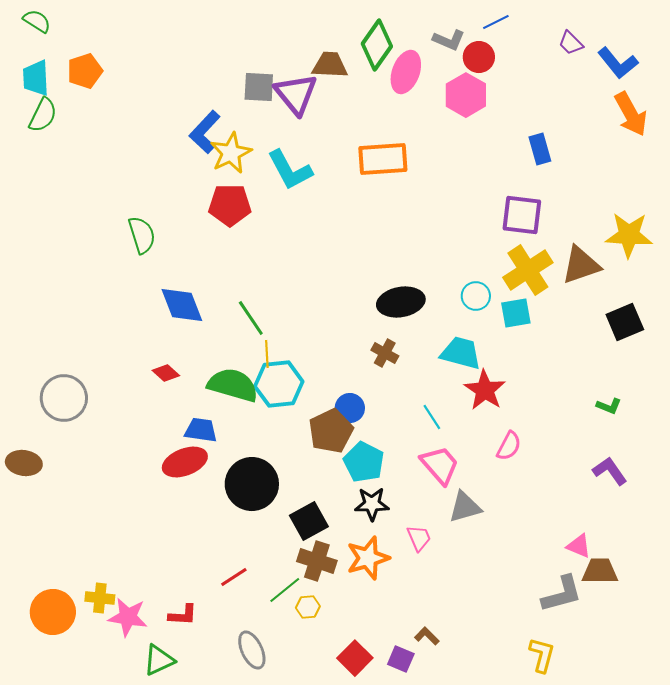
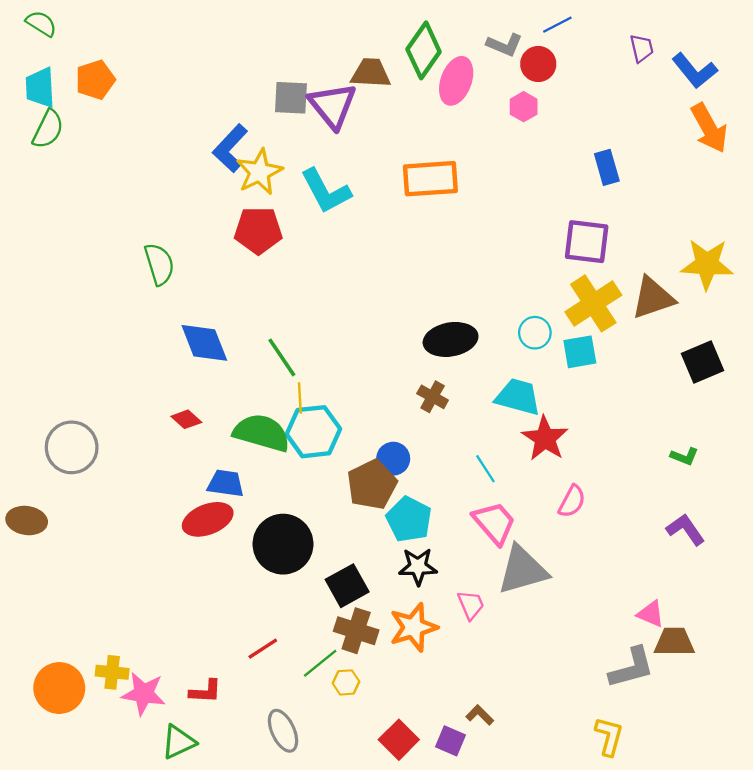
purple trapezoid: (571, 43) -> (642, 48), turned -148
pink hexagon: (466, 95) -> (524, 107), size x0.6
gray triangle: (465, 507) -> (523, 570), size x1.4

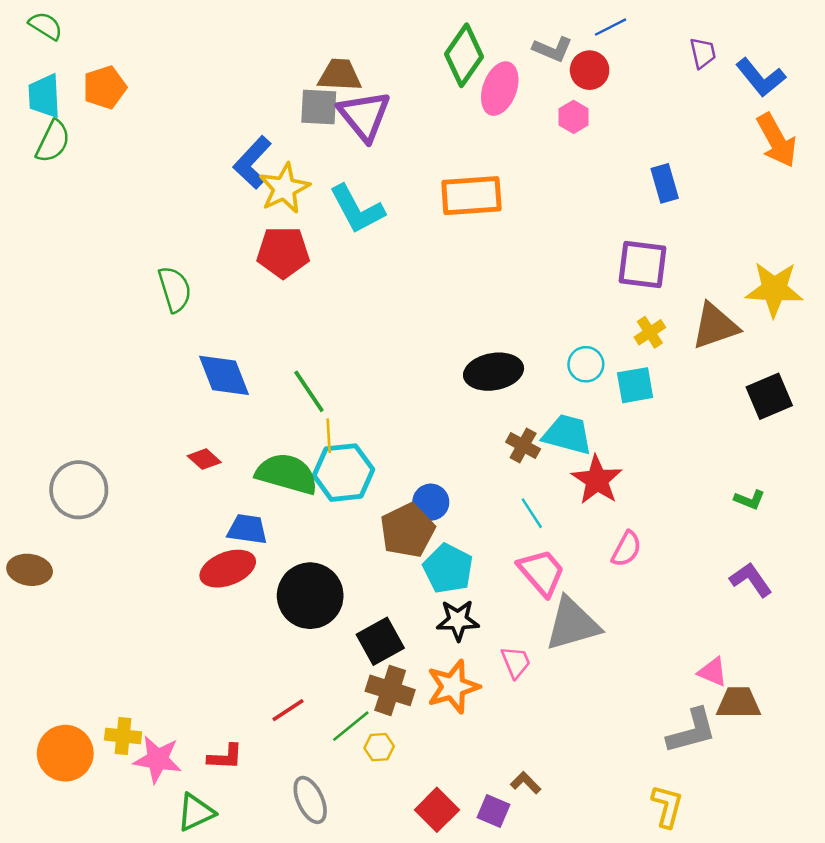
brown trapezoid: (371, 73) -> (340, 75), moved
yellow cross: (593, 303) -> (650, 332), size x0.5
brown cross: (433, 397) -> (523, 446), moved

